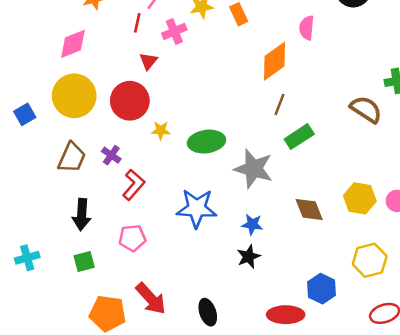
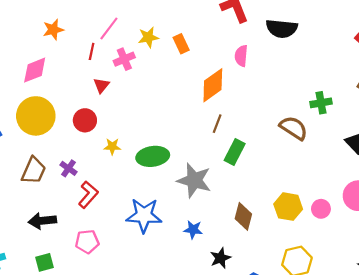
red circle: (130, 101) -> (85, 120), size x0.7
green rectangle: (299, 137) -> (235, 152), turned -30
brown diamond: (309, 210) -> (243, 216), turned 36
black arrow: (82, 214) -> (42, 221), turned 80
black star: (249, 257) -> (220, 258), moved

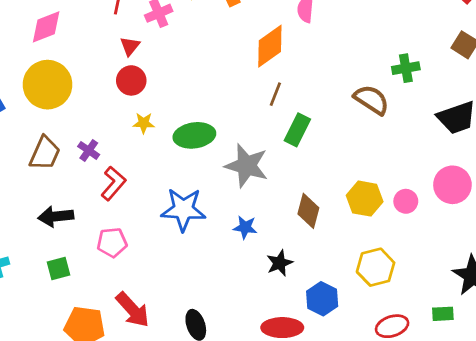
red circle: (85, 120) -> (131, 80), moved

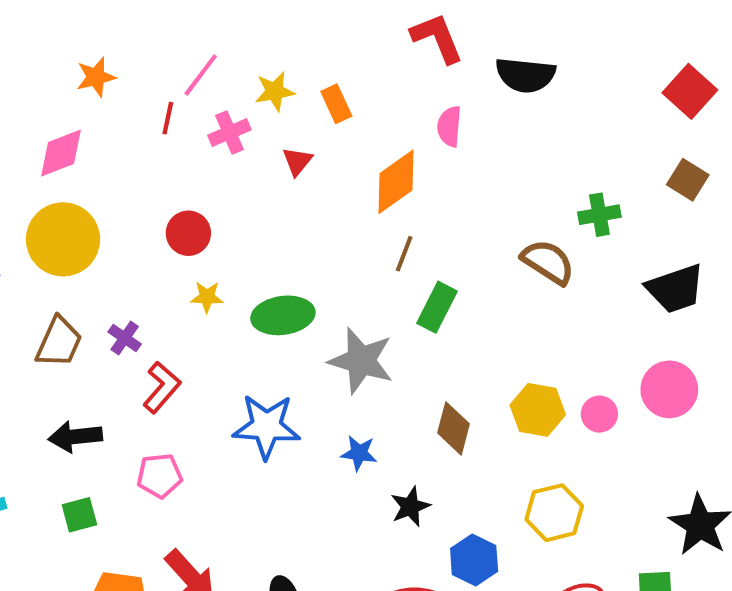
red triangle: (130, 46) -> (297, 161), moved

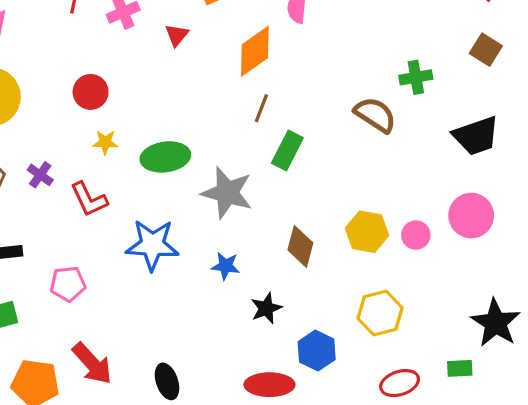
red L-shape: (162, 387) -> (89, 199), moved, turned 114

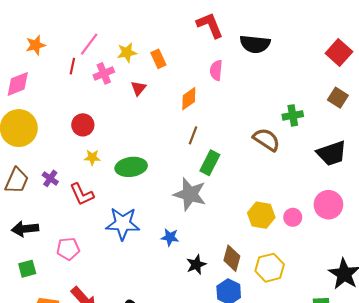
orange diamond: (255, 51) -> (189, 99), size x0.7
gray star: (227, 193) -> (190, 194), moved
brown diamond: (300, 246) -> (232, 258), moved

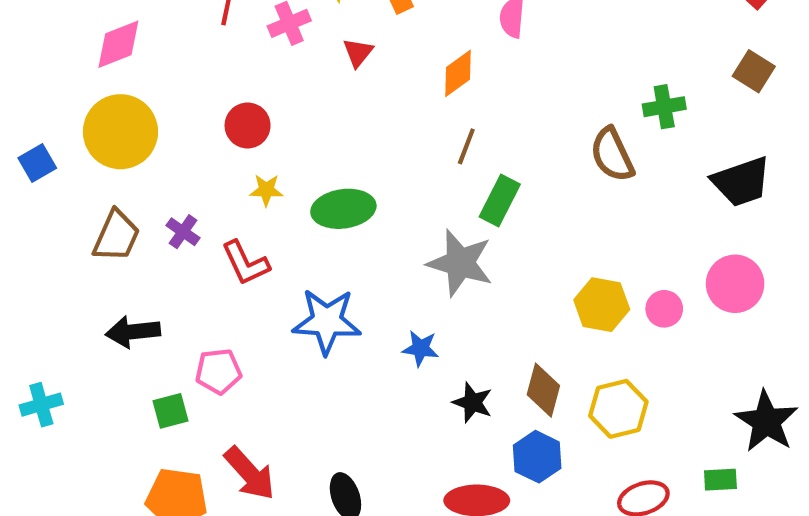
brown semicircle: (266, 140) -> (612, 155), turned -148
black star: (196, 265) -> (473, 403), turned -30
green square: (27, 269) -> (170, 411), moved

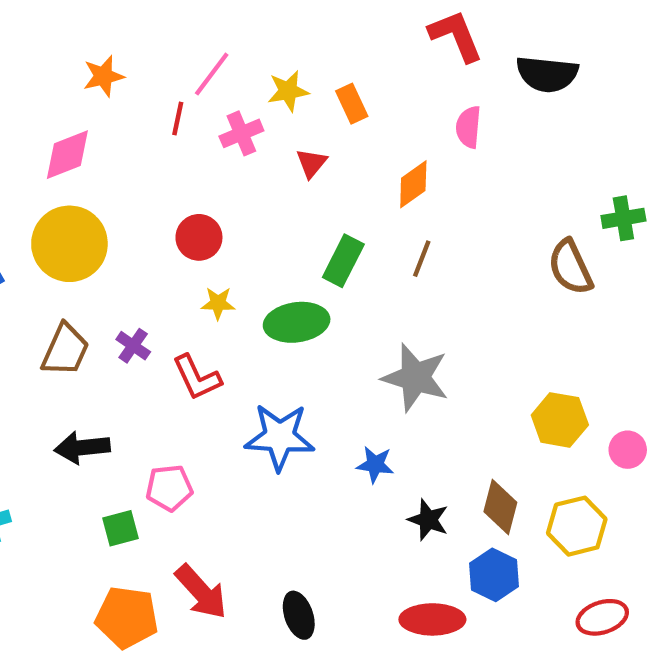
green rectangle: (500, 200) -> (343, 261), moved
pink circle: (664, 309) -> (628, 450), moved

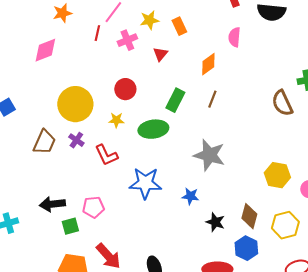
red circle: (199, 237) -> (125, 89), moved
yellow circle: (69, 244) -> (75, 104), moved
black arrow: (82, 448) -> (52, 204), moved

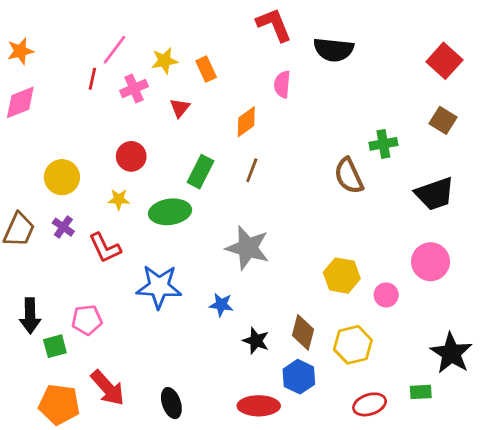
orange star: (62, 13) -> (20, 51), moved
yellow circle: (75, 104) -> (62, 177), size x0.7
black arrow: (52, 204) -> (30, 316), turned -85

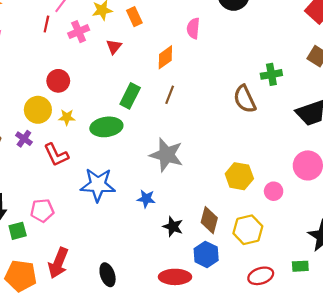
red circle: (131, 156) -> (58, 81), moved
yellow circle: (62, 177) -> (38, 110), moved
red arrow: (108, 388) -> (58, 263), turned 64

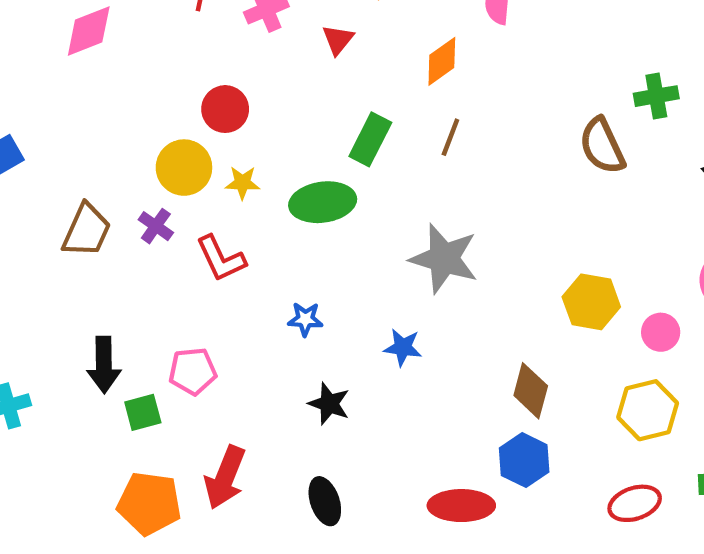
blue star: (98, 185) -> (305, 319), size x0.5
black star: (173, 227) -> (329, 404), moved
yellow hexagon: (248, 230) -> (648, 410), moved

